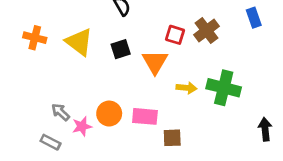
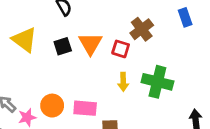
red square: (175, 35) -> (121, 49), moved
orange triangle: (155, 62) -> (90, 44), moved
yellow arrow: (186, 88) -> (123, 82), turned 84

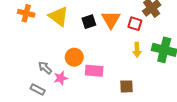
orange circle: (52, 106) -> (74, 57), moved
pink rectangle: (85, 108) -> (94, 71), moved

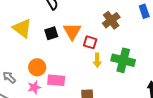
red square: (135, 24) -> (90, 42), moved
pink star: (61, 78) -> (34, 87), moved

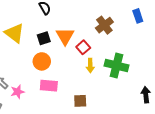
red square: (90, 42) -> (83, 47), turned 32
orange circle: (37, 67) -> (42, 61), moved
pink star: (34, 87) -> (18, 92), moved

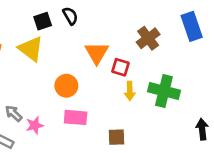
blue rectangle: (138, 16) -> (192, 26), size x1.5
black square: (44, 38) -> (43, 21), moved
red square: (83, 47) -> (120, 67), turned -32

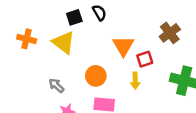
red square: (120, 67) -> (145, 59), turned -35
yellow arrow: (130, 91) -> (135, 81), moved
gray arrow: (14, 113) -> (56, 85), moved

